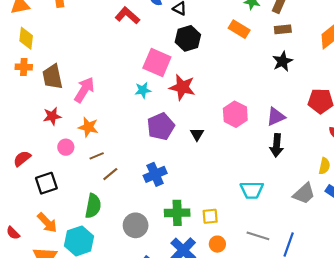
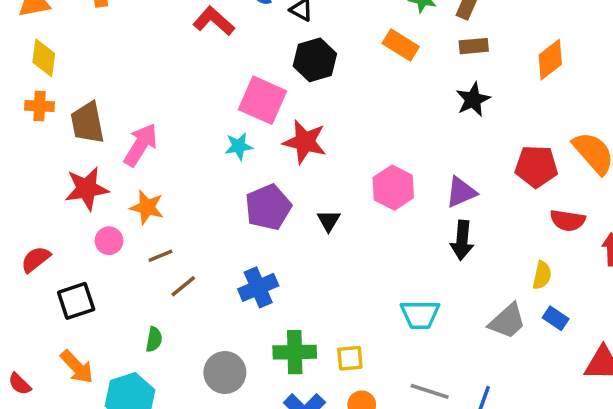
red star: (52, 116) -> (87, 189), size x1.4
green semicircle: (93, 206) -> (154, 339), size x0.6

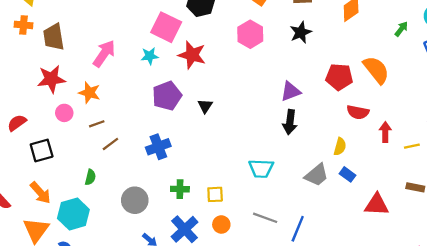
pink arrow: (141, 145) -> (104, 53), moved
pink hexagon: (393, 188) -> (250, 34), moved
green cross: (295, 352) -> (180, 189), size x0.7

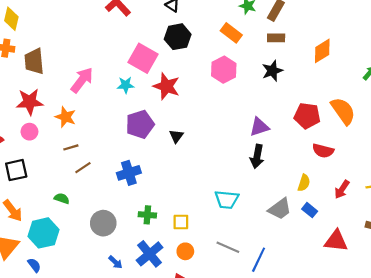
pink circle: (64, 113) -> (29, 132), moved
red arrow: (385, 132) -> (342, 189), moved, turned -150
green semicircle: (90, 177) -> (62, 198), turned -88

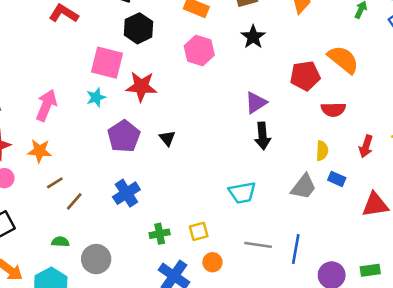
gray circle: (103, 223) -> (96, 259), moved

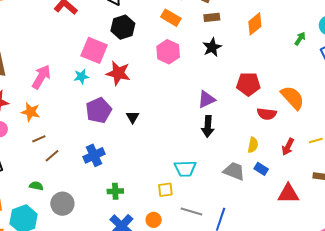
orange semicircle: (343, 60) -> (293, 98), moved
gray trapezoid: (304, 187) -> (234, 171), turned -115
yellow square: (199, 231) -> (165, 190), moved

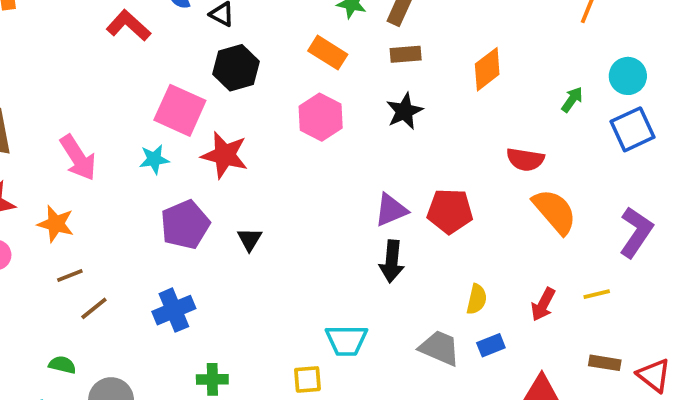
pink arrow: (41, 77) -> (78, 158), turned 115
red pentagon: (248, 84) -> (450, 211), moved
red semicircle: (267, 114) -> (525, 159), moved
blue rectangle: (261, 169) -> (491, 345), turned -56

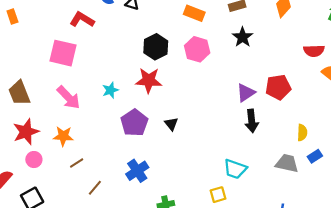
black hexagon: (236, 68) -> (156, 47), moved
pink square: (180, 110) -> (63, 53), moved
brown line: (94, 308) -> (95, 188), moved
cyan trapezoid: (346, 340) -> (235, 169), turned 30

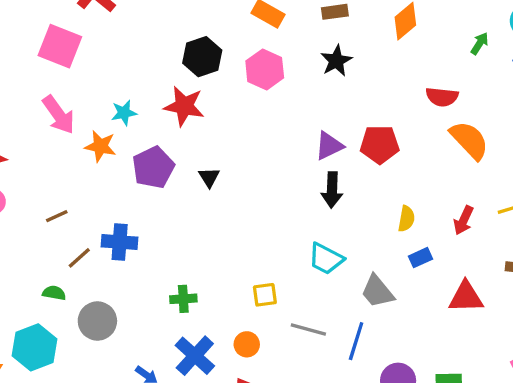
orange star: (63, 136) -> (100, 146), moved
gray trapezoid: (287, 163) -> (377, 291), moved, turned -150
cyan trapezoid: (235, 169) -> (326, 259), moved
blue cross: (137, 171) -> (120, 242), moved, turned 30

